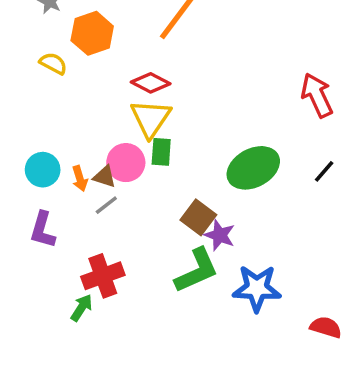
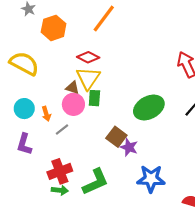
yellow semicircle: (53, 63) -> (24, 64), moved, size x1.8
brown triangle: (105, 177) -> (72, 88), moved
green L-shape: (197, 271) -> (95, 182), moved
green arrow: (82, 308) -> (60, 190), moved, turned 63

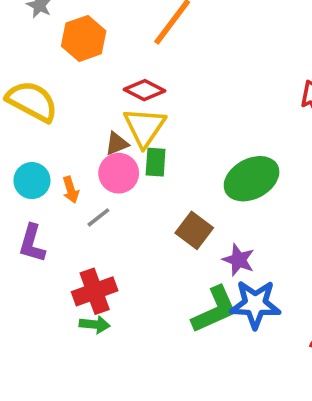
brown triangle: (72, 88) -> (117, 144), turned -40
purple star: (129, 147) -> (239, 260), moved
green L-shape: (95, 182) -> (215, 310), moved

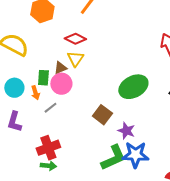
yellow triangle: (145, 127) -> (75, 59), size x0.7
green rectangle: (156, 162) -> (43, 78), moved

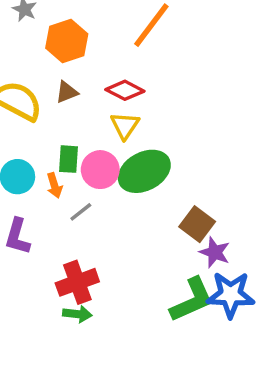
brown triangle: (60, 68) -> (67, 92), moved
green ellipse: (133, 87) -> (144, 171), moved
brown square: (102, 115) -> (197, 224), moved

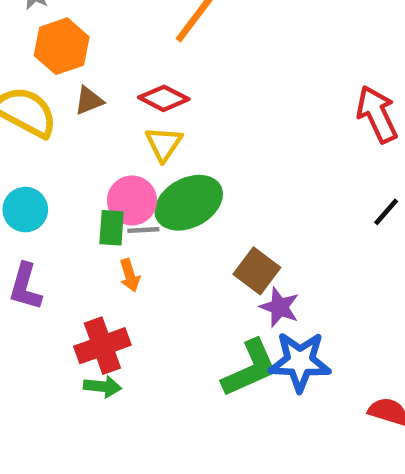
orange hexagon: (67, 41) -> (62, 46), moved
green rectangle: (69, 159) -> (112, 228), moved
orange arrow: (54, 185) -> (130, 275), moved
gray line: (81, 212) -> (143, 230), moved, turned 35

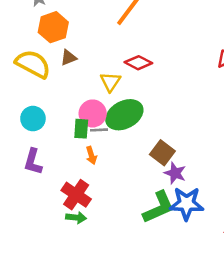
red diamond: (164, 98) -> (138, 63), moved
red cross: (102, 346) -> (76, 195), turned -36

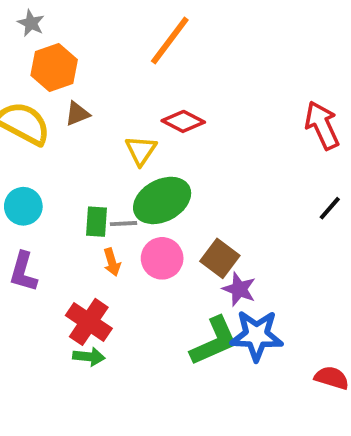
pink circle: (93, 113) -> (162, 258), moved

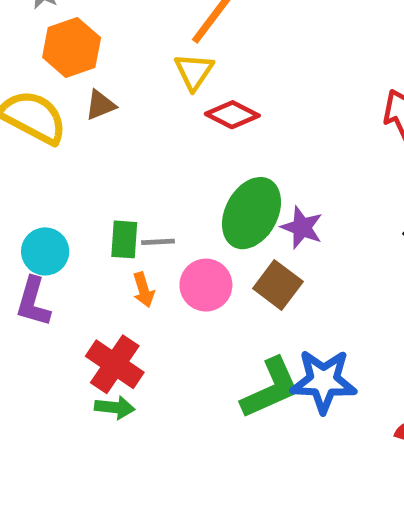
yellow triangle: (141, 150) -> (194, 71), moved
green ellipse: (162, 200) -> (252, 213), moved, turned -34
cyan circle: (23, 206) -> (45, 251), moved
purple star: (239, 289) -> (302, 227), moved

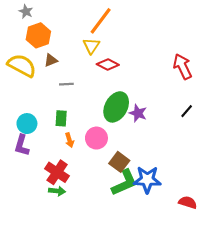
gray line: (158, 242) -> (66, 84), moved
brown square: (278, 285) -> (119, 162), moved

